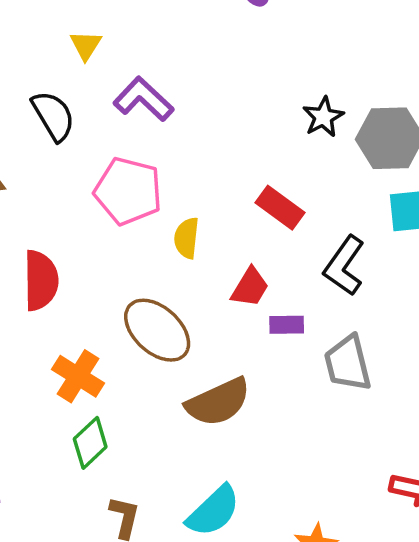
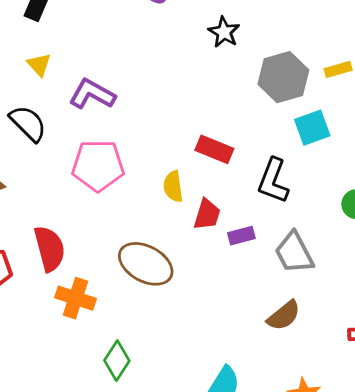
black star: (323, 117) -> (224, 32), moved
yellow semicircle: (187, 238) -> (173, 186), moved
orange cross: (78, 376) -> (75, 298), moved
brown semicircle: (218, 402) -> (284, 316), moved, size x0.7

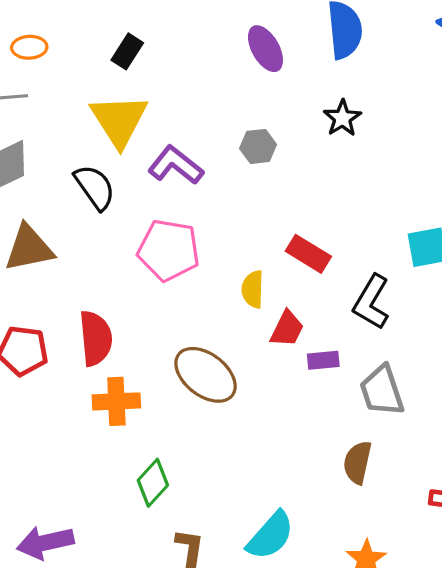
yellow triangle: (39, 65) -> (119, 120), size x2.0
gray hexagon: (283, 77) -> (258, 146), moved, size x0.6
orange cross: (75, 298) -> (116, 401), turned -30
brown semicircle: (284, 316) -> (357, 462), turned 132

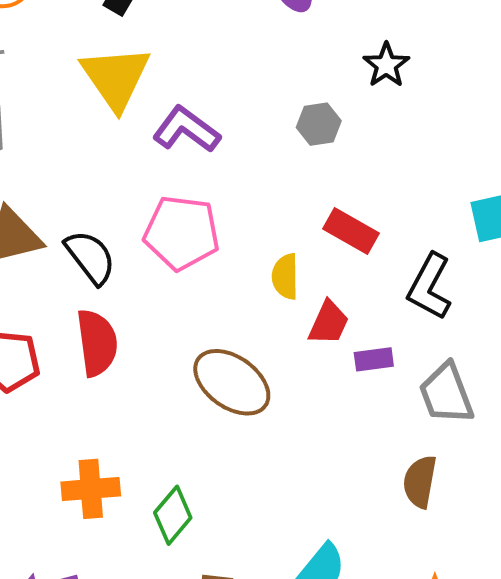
gray hexagon: (258, 146) -> (319, 124), moved
black semicircle: (95, 187) -> (90, 257), moved
orange cross: (116, 401) -> (91, 489), moved

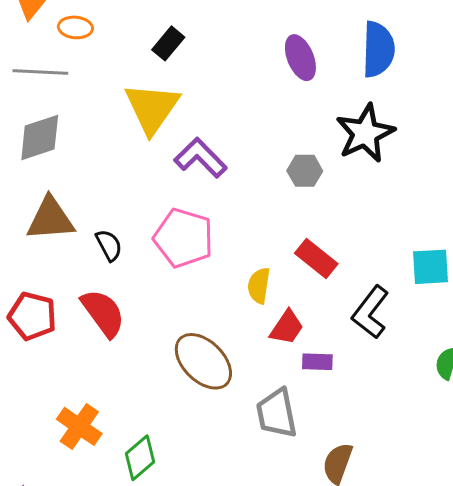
black star: (386, 65) -> (365, 133), size x1.6
black semicircle: (90, 257) -> (109, 245), size x0.7
red semicircle: (97, 343) -> (103, 313), turned -38
gray trapezoid: (446, 394) -> (277, 413), moved
orange cross: (91, 489) -> (79, 426), turned 30

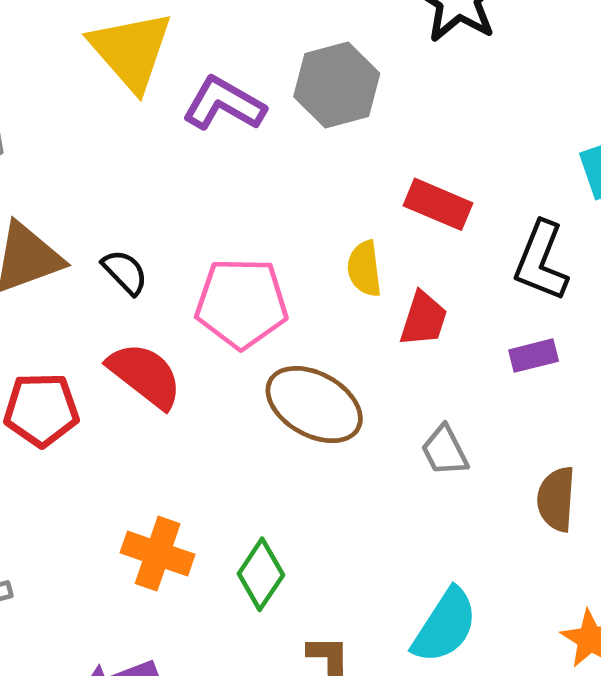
gray hexagon: (305, 171) -> (337, 85), moved, size x1.6
pink pentagon: (183, 238) -> (242, 303), moved
purple rectangle: (317, 362) -> (534, 356), moved
gray trapezoid: (277, 413) -> (445, 451), size x0.7

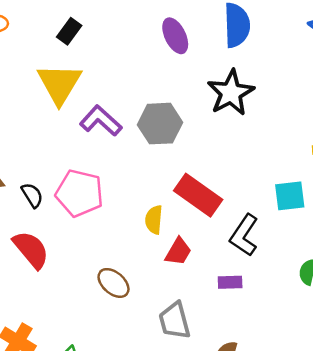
red rectangle: (438, 204) -> (198, 195), size x1.4
pink pentagon: (242, 303) -> (79, 193), moved
brown ellipse: (314, 405) -> (114, 283), size x0.7
gray trapezoid: (445, 451) -> (175, 321), size x1.4

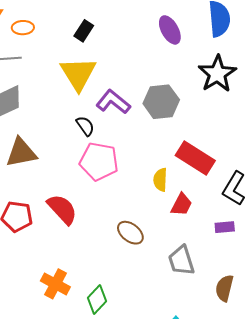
black semicircle: (32, 195) -> (85, 126), moved

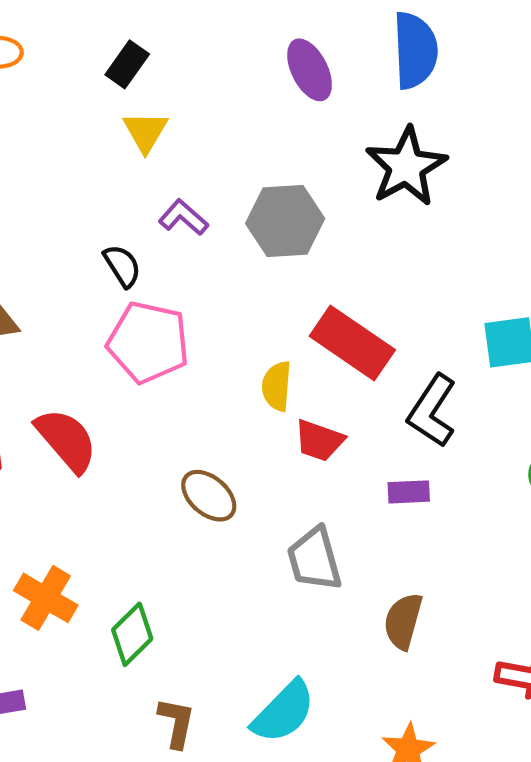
yellow triangle: (78, 74) -> (145, 132), moved, size x0.6
purple L-shape: (113, 102) -> (183, 217), size x0.7
red trapezoid: (181, 205) -> (319, 440), turned 80

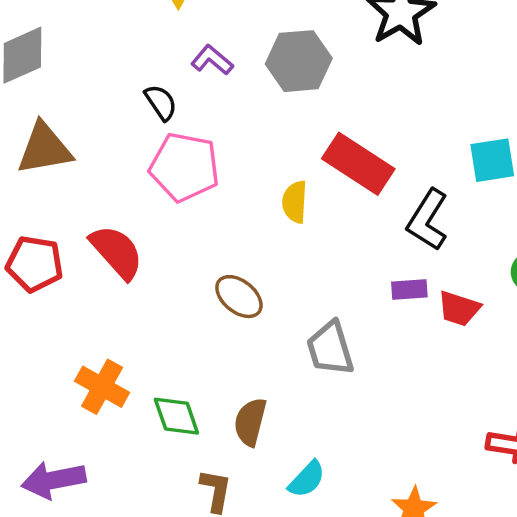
red trapezoid: (319, 440) -> (459, 308), moved
brown semicircle: (403, 621) -> (250, 422), moved
green diamond: (132, 634) -> (176, 416), turned -63
cyan semicircle: (284, 712) -> (307, 479), size x0.7

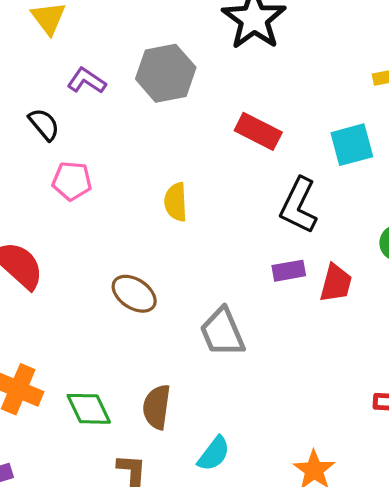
red rectangle: (358, 164) -> (258, 131), moved, size x0.7
pink pentagon: (184, 167) -> (72, 181), size x0.6
red trapezoid: (459, 308) -> (336, 283), turned -87

